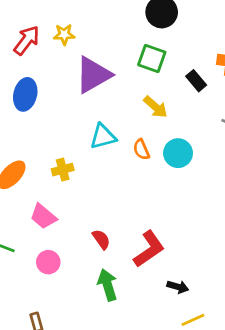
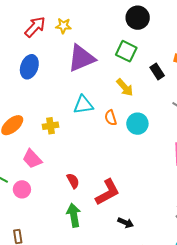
pink circle: (48, 262) -> (22, 189), moved

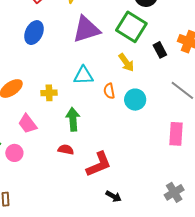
green square: (126, 51) -> (131, 27), size x1.4
red semicircle: (73, 181) -> (66, 150), turned -56
green arrow: (74, 215) -> (73, 119), moved

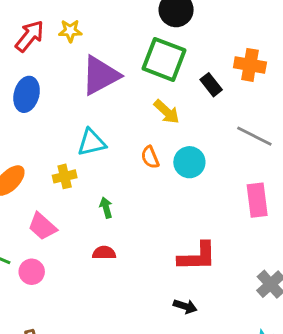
cyan triangle: (83, 75) -> (92, 142), moved
green arrow: (73, 119) -> (106, 208), size x0.6
red L-shape: (99, 164) -> (197, 257), moved, turned 32

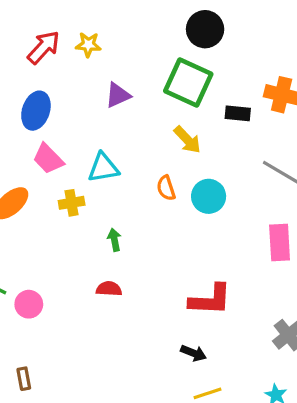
purple triangle: (100, 75) -> (118, 95), size x0.6
black rectangle: (211, 85) -> (238, 113), turned -50
pink trapezoid: (42, 226) -> (48, 159), moved

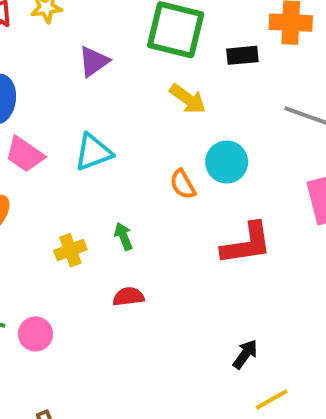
orange semicircle: (166, 188) -> (183, 184), moved
yellow cross: (72, 203) -> (70, 250), moved
red L-shape: (210, 300) -> (247, 244), moved
black arrow: (193, 353) -> (245, 354), turned -65

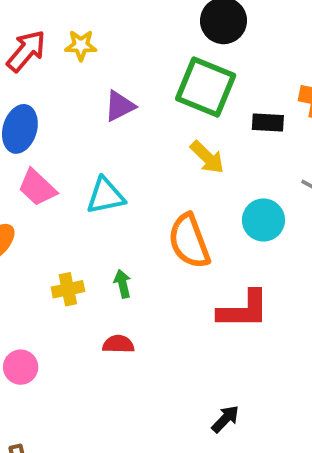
cyan circle: (227, 162) -> (263, 220), moved
orange semicircle: (183, 184) -> (189, 241), size x1.8

